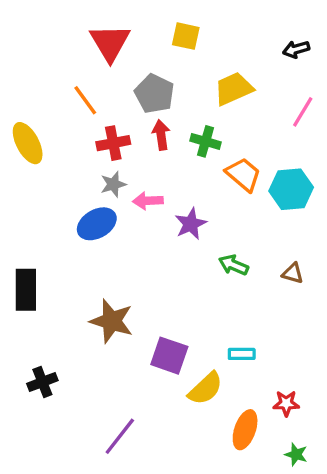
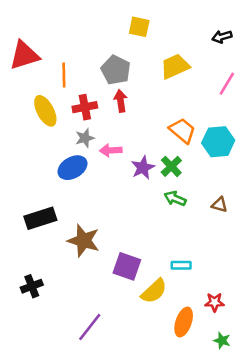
red triangle: (110, 43) -> (24, 55), moved, turned 44
orange line: (85, 100) -> (64, 75), turned 35
green cross: (206, 141) -> (171, 166), moved, turned 30
yellow ellipse: (28, 143) -> (45, 111), moved
black rectangle: (26, 290) -> (40, 218), moved, turned 72

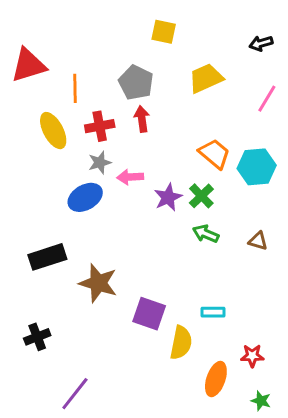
yellow semicircle: (154, 291) -> (181, 343), turned -36
purple line: (90, 327) -> (75, 394), moved

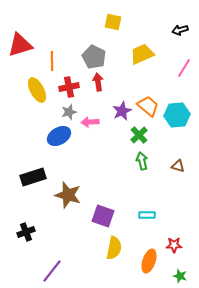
purple star: (168, 197) -> (122, 111), moved
green arrow: (206, 234) -> (142, 161), turned 54
yellow semicircle: (181, 343) -> (114, 248), moved

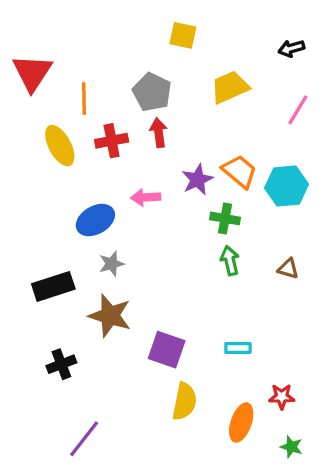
red triangle: (20, 45) -> (32, 73), turned -40
gray star: (69, 112) -> (112, 264), moved
green cross: (139, 135) -> (225, 218), turned -36
black cross: (26, 232) -> (61, 364), moved

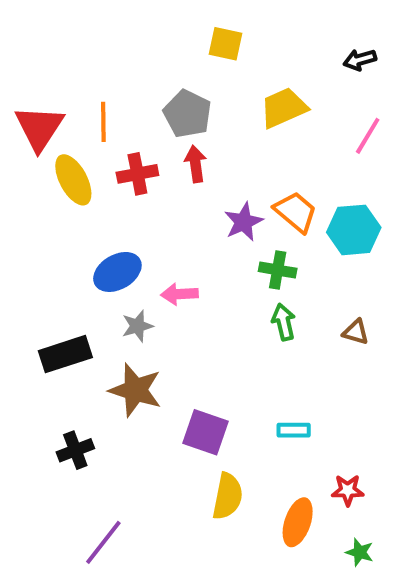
red triangle: (32, 73) -> (39, 128), moved
pink arrow: (146, 197) -> (179, 294), moved

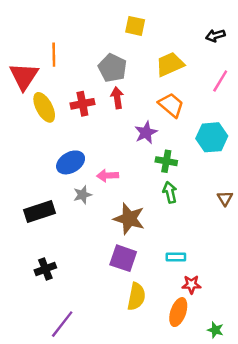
orange line: (103, 122) -> (54, 55), moved
orange trapezoid: (296, 212) -> (171, 105), moved
brown triangle: (356, 332) -> (225, 198), moved, turned 42
brown star: (135, 390) -> (129, 219), moved
red star: (348, 490) -> (191, 285), moved

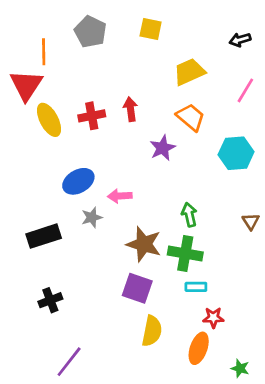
orange line: (54, 55) -> (44, 52), moved
gray pentagon: (112, 68) -> (90, 32), moved
green cross: (166, 161) -> (185, 253), moved, size x1.4

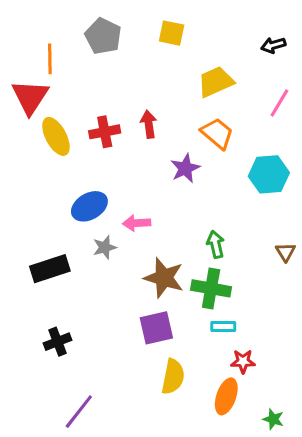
purple square: (137, 288) -> (156, 328), turned -32

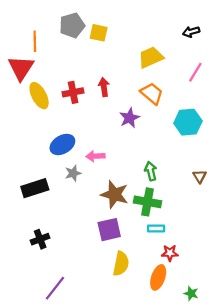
yellow square: (172, 33) -> (99, 33), moved
gray pentagon: (103, 36) -> (72, 25), turned 30

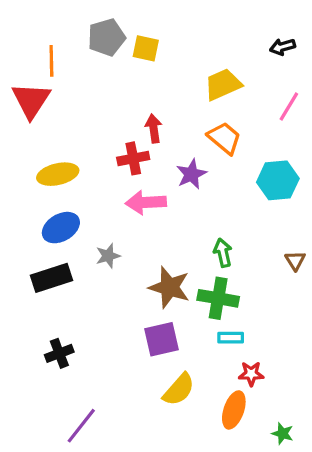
red cross: (73, 92) -> (133, 158), moved
yellow ellipse: (39, 96) -> (58, 174), moved, turned -75
blue ellipse: (62, 144) -> (61, 228), moved
pink arrow: (95, 156) -> (146, 202), moved, size x1.4
yellow semicircle: (121, 264) -> (179, 390), turned 30

